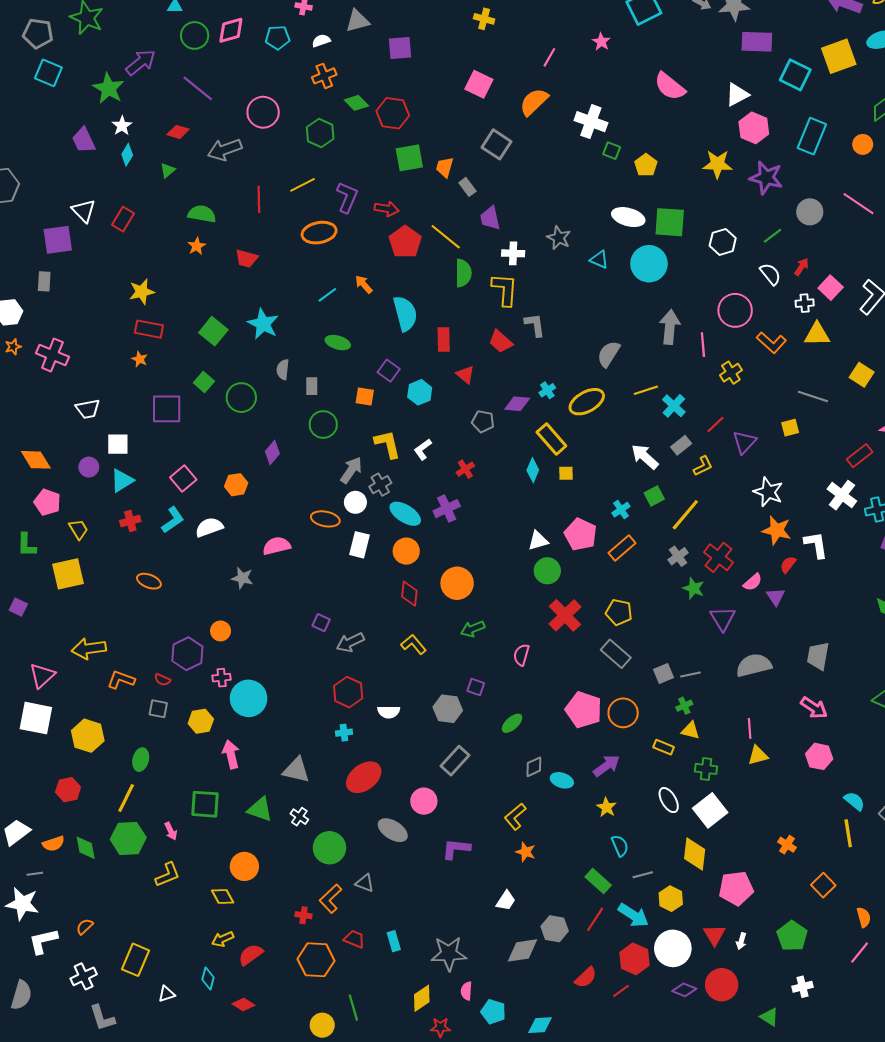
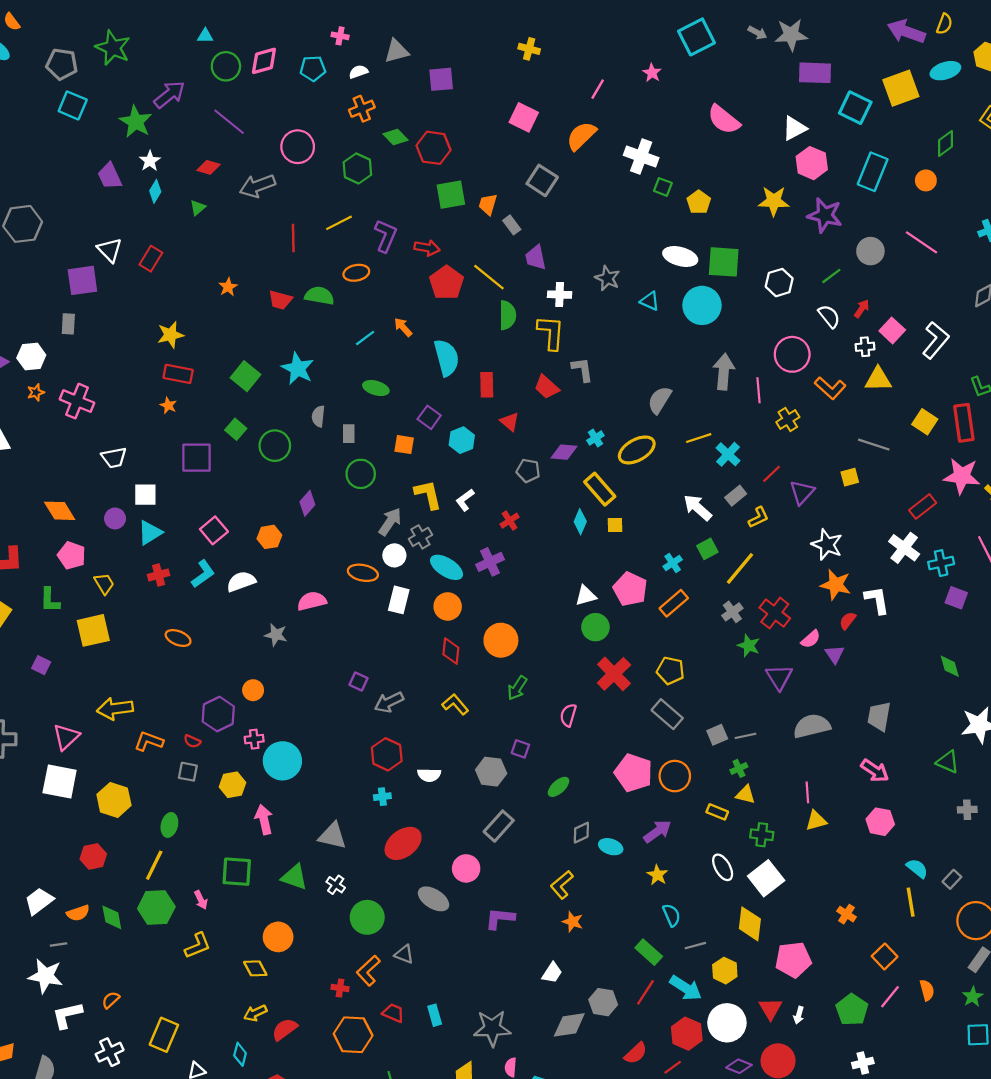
green semicircle: (202, 214) -> (319, 296), moved
orange ellipse: (319, 233) -> (356, 273), size x0.7
green arrow: (473, 629) -> (517, 688), turned -35
pink line: (860, 953) -> (890, 997), moved

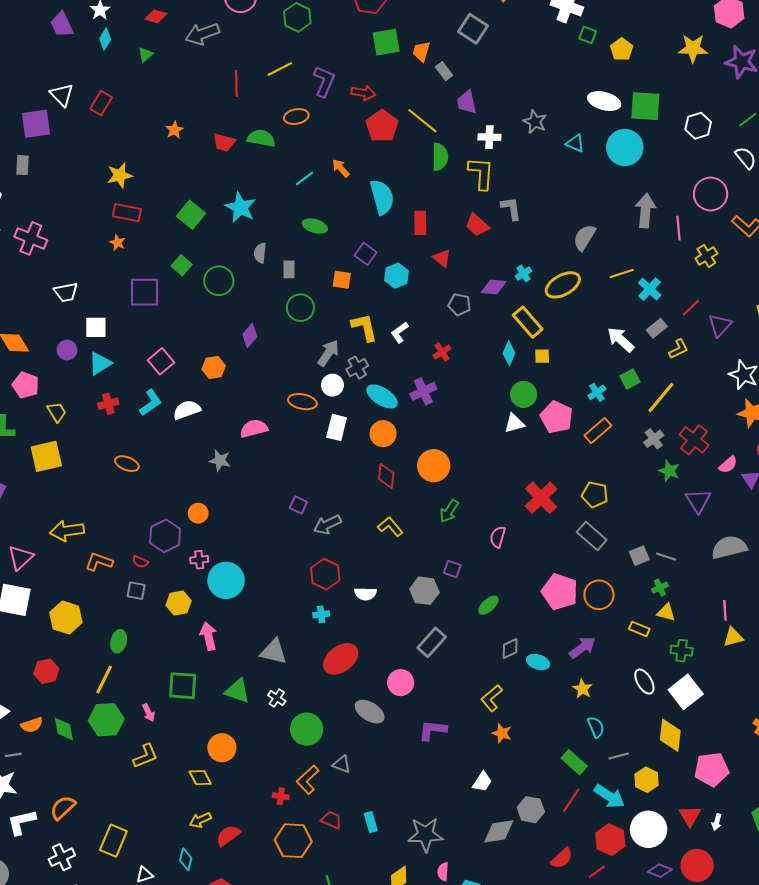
green circle: (595, 627) -> (524, 394), moved
gray line: (745, 736) -> (666, 557), turned 30
orange semicircle: (111, 1000) -> (63, 808), size x1.5

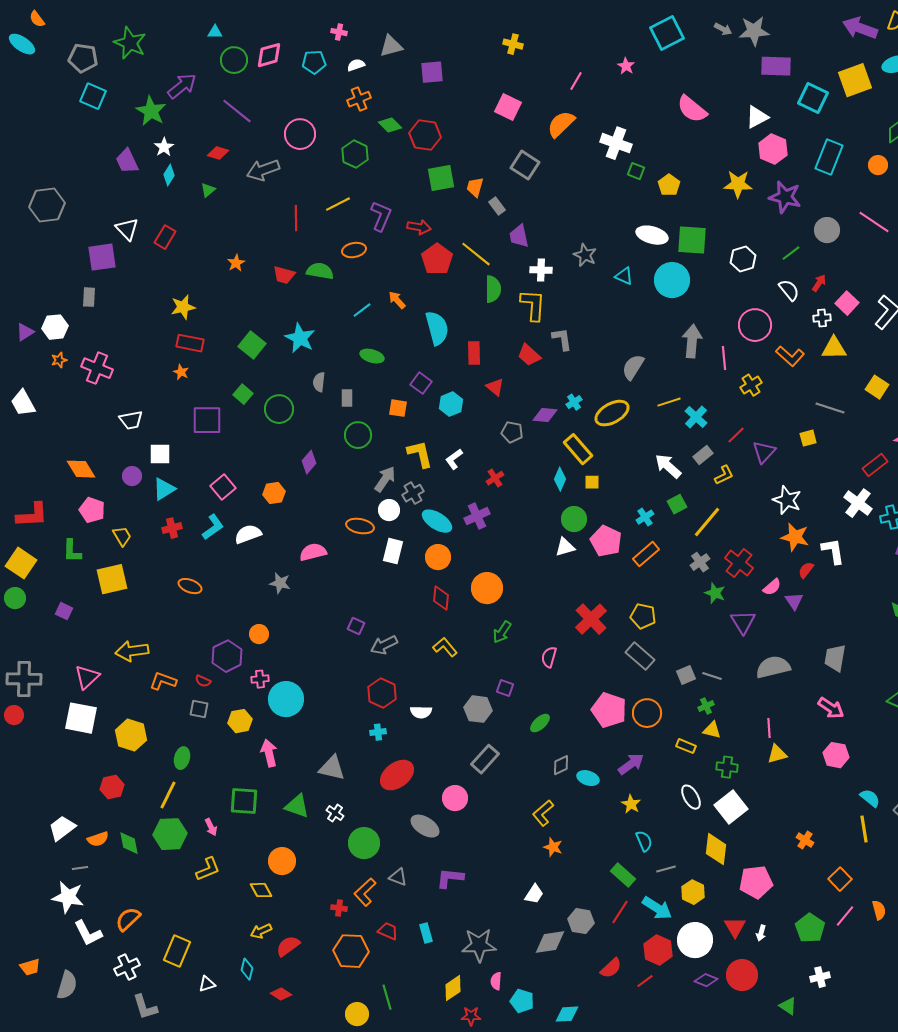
purple L-shape: (433, 730) -> (450, 878), moved
white L-shape: (22, 822) -> (88, 933), turned -104

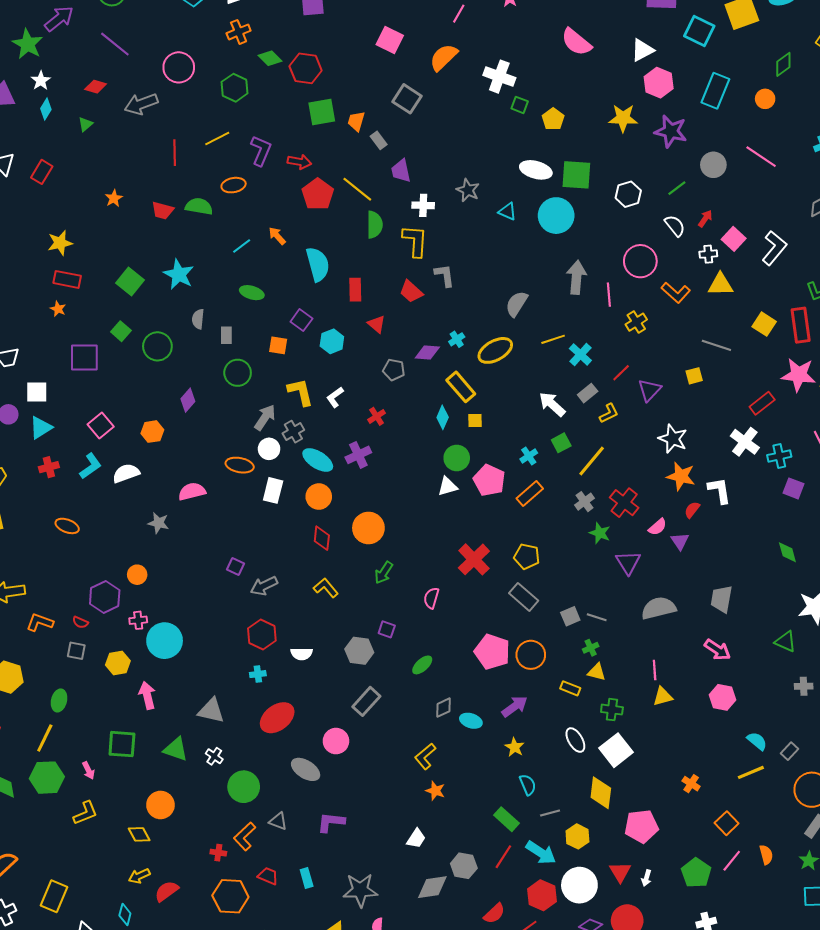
yellow line: (864, 829) -> (751, 772), turned 76

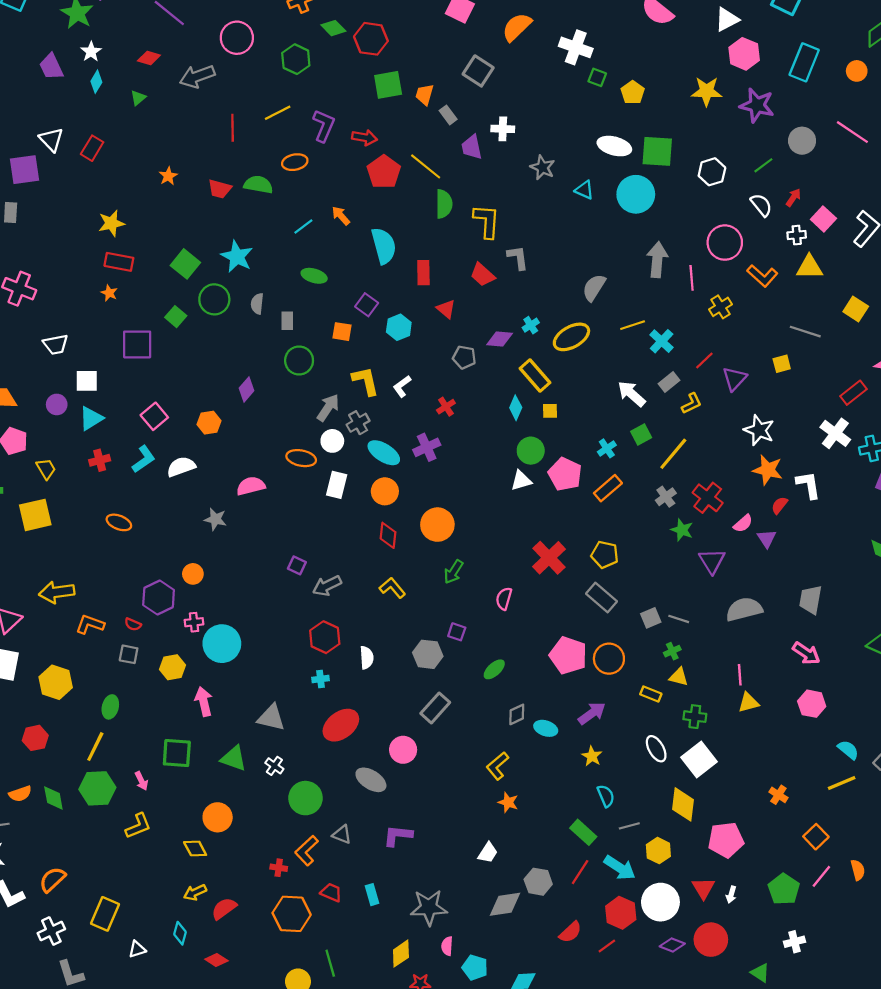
white cross: (423, 205) -> (503, 129), moved
green circle: (157, 346) -> (214, 299), moved
white semicircle: (301, 654) -> (367, 658), turned -95

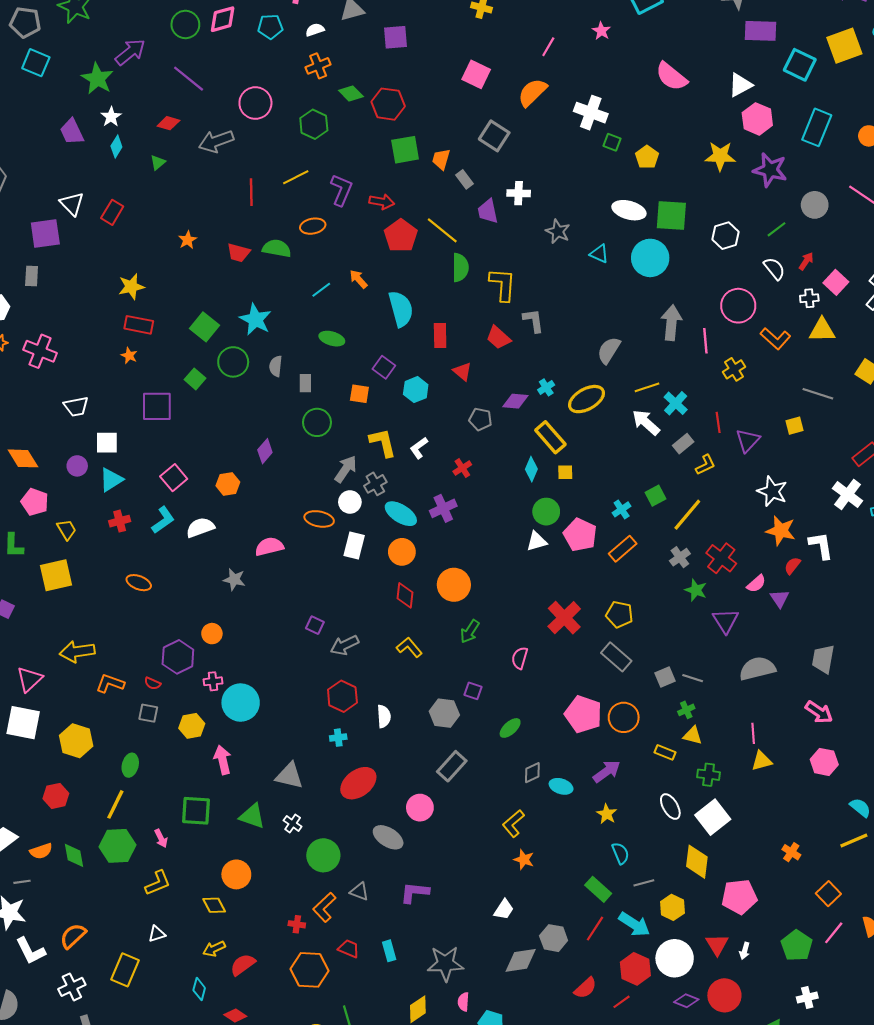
red line: (704, 361) -> (718, 422), turned -54
white arrow: (632, 394) -> (646, 422), moved
white triangle: (137, 949) -> (157, 934), moved

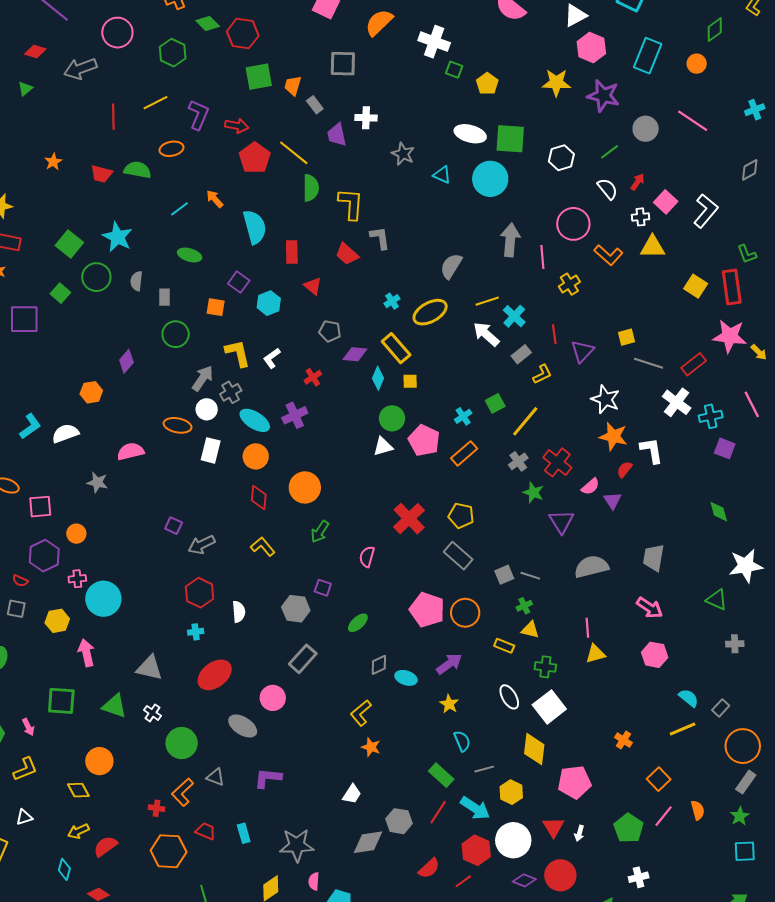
gray square: (494, 136) -> (343, 64), turned -32
gray line: (818, 394) -> (649, 363), moved
purple diamond: (515, 401) -> (355, 354), moved
pink square: (174, 478) -> (40, 507), moved, turned 35

